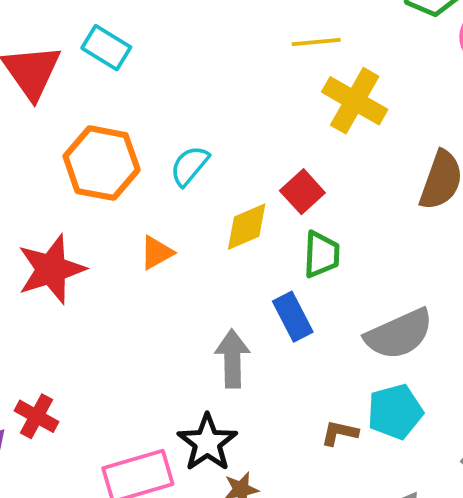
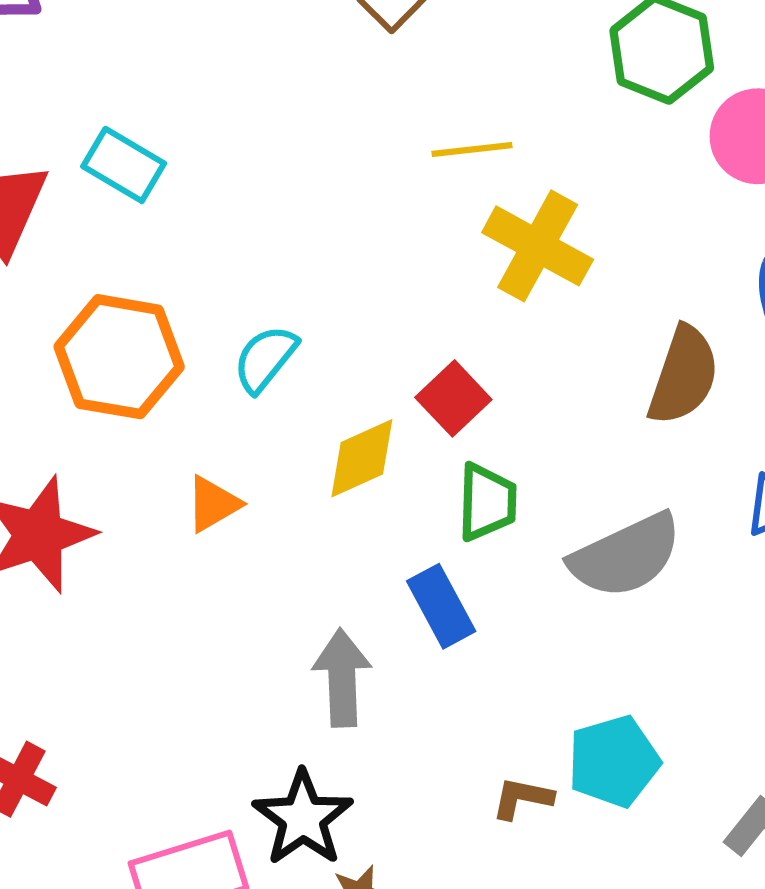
gray semicircle: (399, 334) -> (626, 556), moved

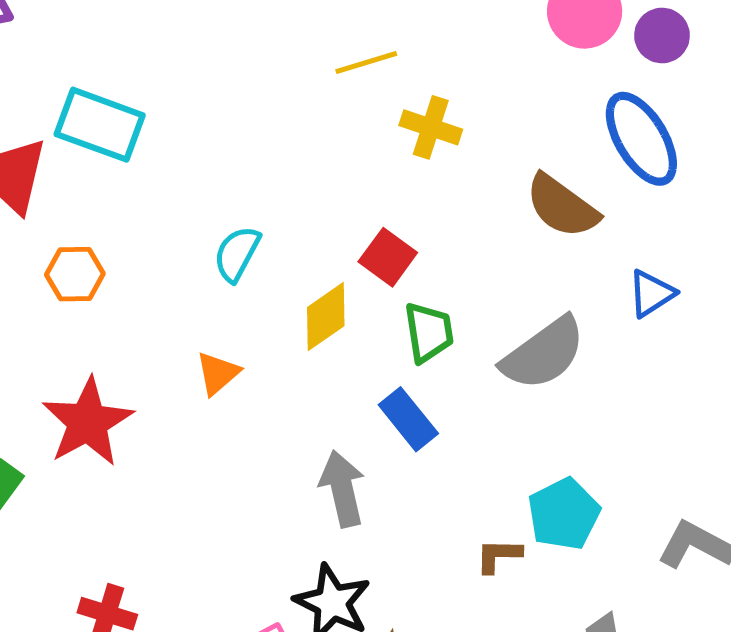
cyan rectangle: (124, 165) -> (100, 125), size x1.4
yellow cross: (538, 246) -> (431, 127), size x0.7
orange hexagon: (119, 357) -> (75, 274), moved, size x0.6
brown semicircle: (684, 375) -> (562, 206), turned 118

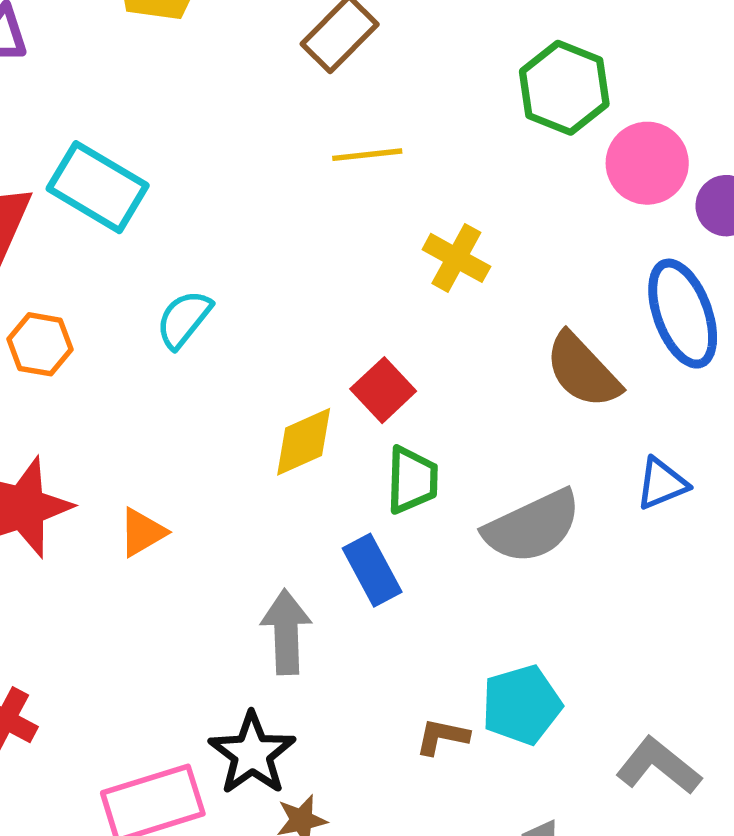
yellow line: (366, 62) -> (367, 155), moved
cyan semicircle: (237, 254) -> (184, 319), moved
orange triangle: (218, 373) -> (142, 532), moved

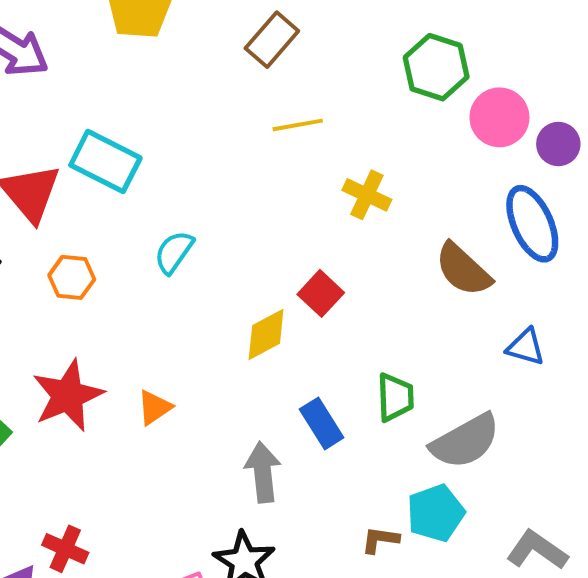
green trapezoid: (412, 480) -> (395, 397), moved
blue triangle: (662, 484) -> (526, 347), turned 42
gray semicircle: (532, 527) -> (465, 441), moved

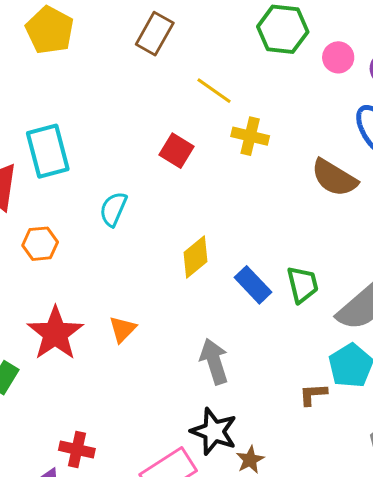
pink circle: (499, 117) -> (338, 57), size x0.7
yellow line: (298, 125) -> (214, 91), moved, turned 57
cyan rectangle: (105, 161) -> (48, 151), turned 60
red square: (321, 293) -> (176, 151), moved
blue rectangle: (322, 423) -> (253, 285), moved

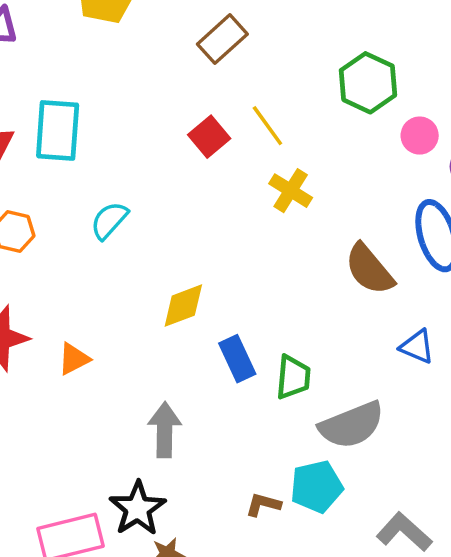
red square: (176, 151) -> (209, 137), moved

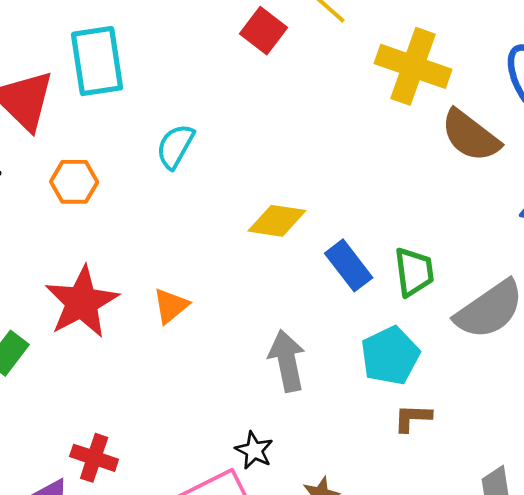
yellow cross: (291, 191) -> (413, 66), moved, size x1.5
yellow diamond: (183, 306) -> (277, 221), turned 42
cyan pentagon: (316, 487) -> (390, 356), moved
black star: (138, 508) -> (254, 450), moved, size x0.6

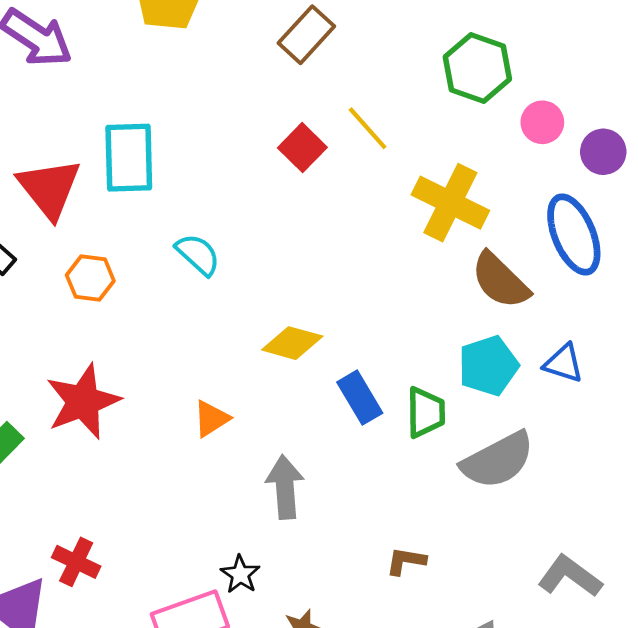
cyan semicircle: (175, 146) -> (198, 254), turned 96
orange triangle: (171, 306) -> (211, 419), moved
cyan pentagon: (390, 356) -> (488, 366), moved

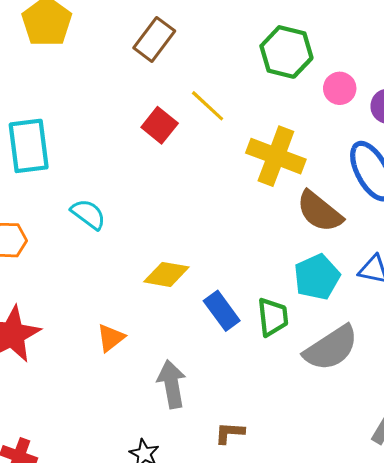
brown L-shape: (406, 561) -> (230, 433), moved

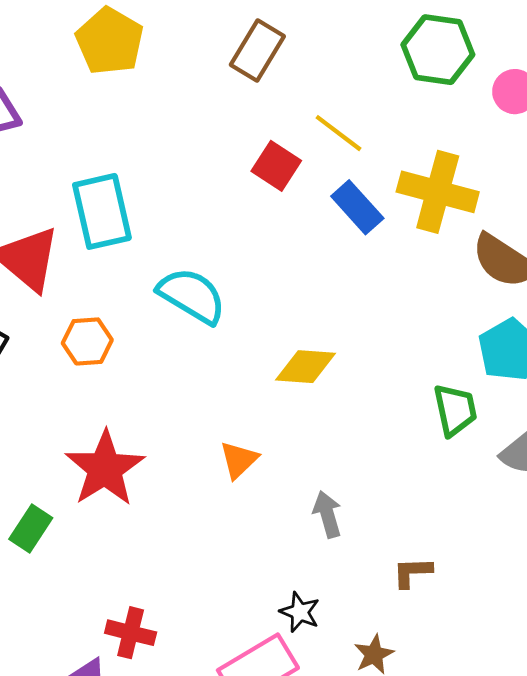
cyan semicircle: (88, 214) -> (192, 296), size x1.4
blue rectangle: (222, 311) -> (357, 207), moved
gray arrow: (172, 384) -> (327, 514), size x0.7

